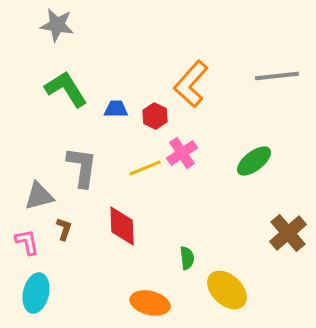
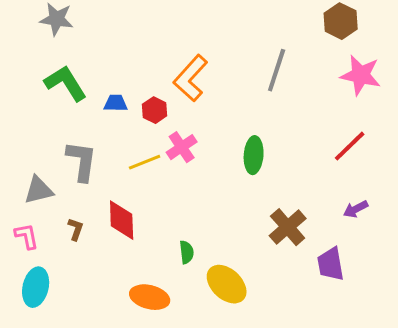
gray line: (277, 76) -> (277, 70), turned -66
green ellipse: (254, 161) -> (254, 155), turned -48
brown L-shape: (64, 229) -> (76, 229), moved

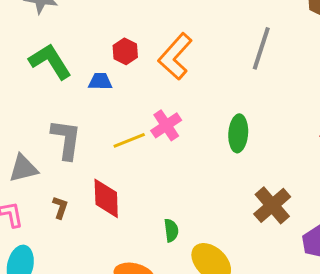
red hexagon: (155, 110) -> (125, 51), moved

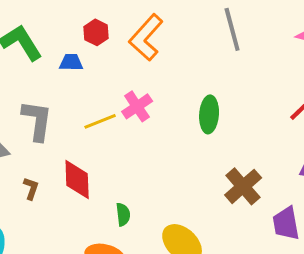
gray line: (261, 48) -> (232, 29), turned -33
green semicircle: (171, 230) -> (123, 214), moved

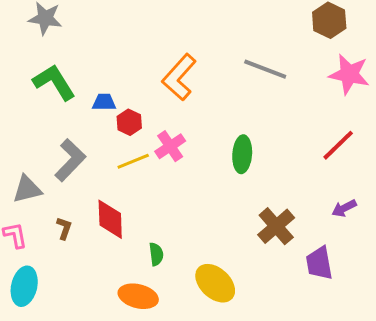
gray line: (232, 29) -> (265, 69), turned -54
red hexagon: (96, 32) -> (129, 122), moved
gray L-shape: (37, 120) -> (70, 160), turned 36

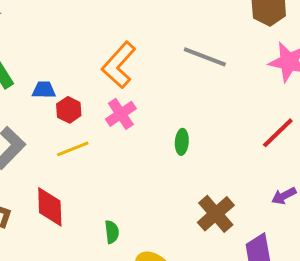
pink cross: (170, 146) -> (121, 114), moved
green ellipse: (242, 154) -> (182, 142), size x0.7
green semicircle: (156, 254) -> (112, 232), moved

